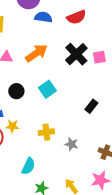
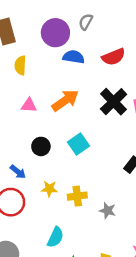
yellow star: (12, 126) -> (49, 189), moved

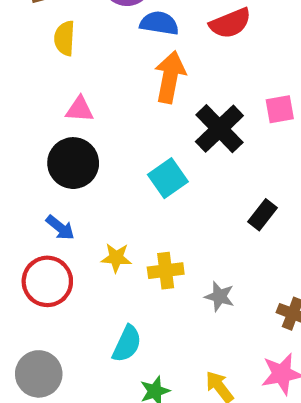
orange arrow: (65, 100) -> (170, 77), moved, turned -44
black cross: (114, 102) -> (219, 129), moved
black circle: (41, 146) -> (73, 163), moved, size x1.5

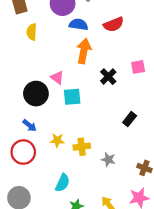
pink triangle: (80, 109) -> (57, 78), moved, turned 32
black cross: (219, 129) -> (108, 77), size x0.7
cyan square: (168, 178) -> (72, 97), moved, turned 30

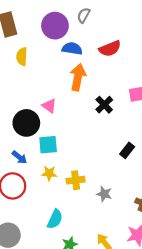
cyan square: (72, 97) -> (48, 145), moved

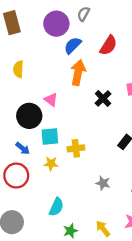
blue semicircle: (72, 49) -> (73, 45), turned -54
red semicircle: (110, 49) -> (108, 45), turned -36
yellow semicircle: (22, 57) -> (18, 69), moved
yellow cross: (76, 180) -> (76, 148), moved

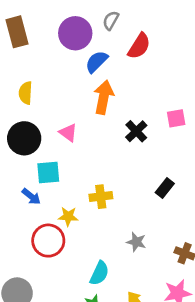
red semicircle: (108, 45) -> (139, 46), moved
black circle: (29, 116) -> (24, 138), moved
cyan square: (50, 136) -> (48, 172), moved
red circle: (16, 176) -> (48, 241), moved
cyan semicircle: (56, 207) -> (99, 273), moved

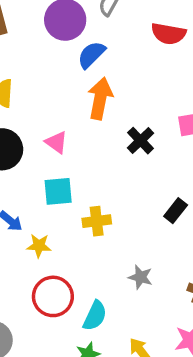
red semicircle: (139, 46) -> (169, 34), moved, turned 68
cyan square: (48, 172) -> (58, 191), moved
yellow star: (68, 216) -> (39, 246), moved
red circle: (48, 241) -> (53, 296), moved

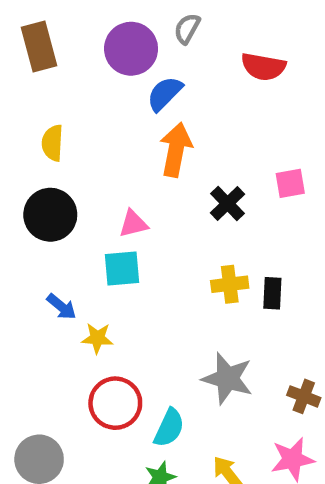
pink triangle: (56, 142) -> (133, 224), moved, turned -50
black rectangle: (176, 211) -> (272, 293), turned -35
yellow cross: (97, 221) -> (230, 284), moved
gray star: (140, 277) -> (227, 378), size x1.6

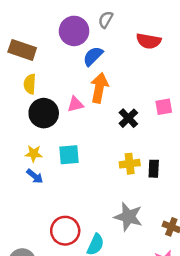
brown rectangle: (39, 46) -> (22, 50), moved, turned -56
black circle: (50, 215) -> (44, 113), moved
pink triangle: (133, 224) -> (75, 104), moved
yellow star: (97, 338) -> (34, 154), moved

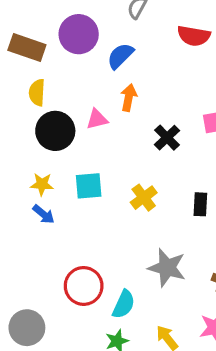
purple circle: (74, 31) -> (79, 34), moved
orange arrow: (99, 88) -> (129, 98), size x0.7
yellow cross: (130, 164) -> (144, 198), moved, turned -30

